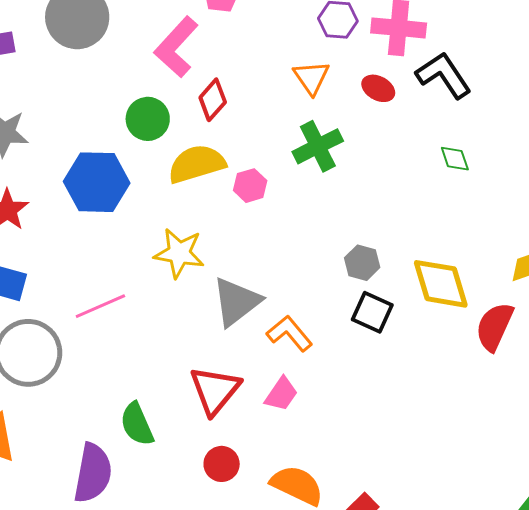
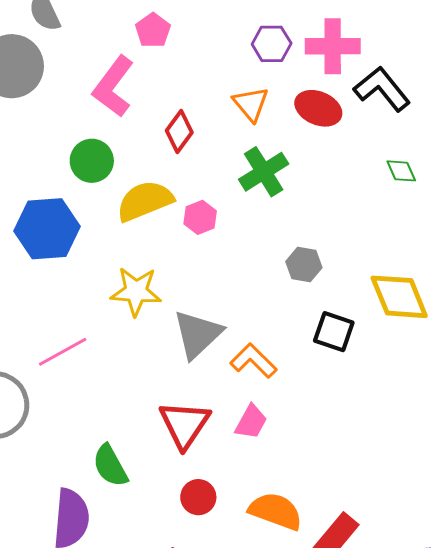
red ellipse: (378, 88) -> (318, 108), size x1.4
red diamond: (213, 100) -> (179, 132), moved
gray hexagon: (362, 263) -> (304, 265), moved

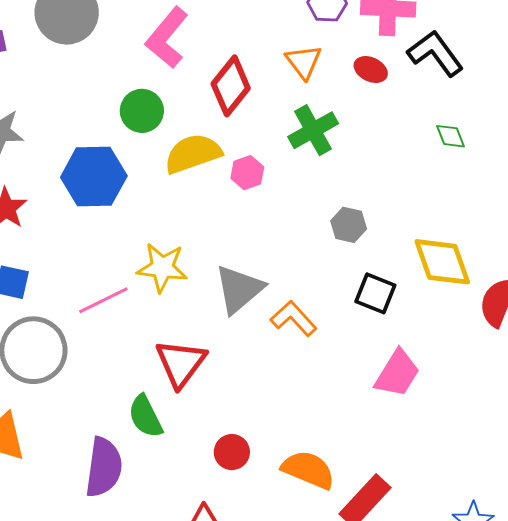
red ellipse: (318, 108) -> (371, 70), size x0.7
red diamond: (179, 132) -> (231, 86), size x1.4
yellow star: (136, 291) -> (162, 268), moved
pink trapezoid: (251, 422) -> (397, 373), moved, size x1.4
red triangle: (185, 424) -> (181, 363), moved

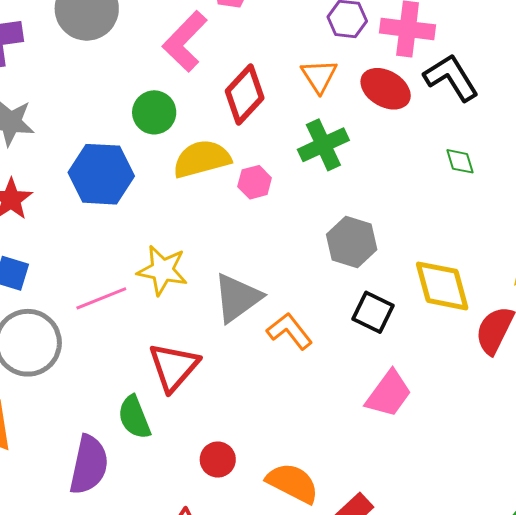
red ellipse: (371, 70) -> (386, 89), size x1.5
gray hexagon: (349, 225) -> (352, 242), size x1.4

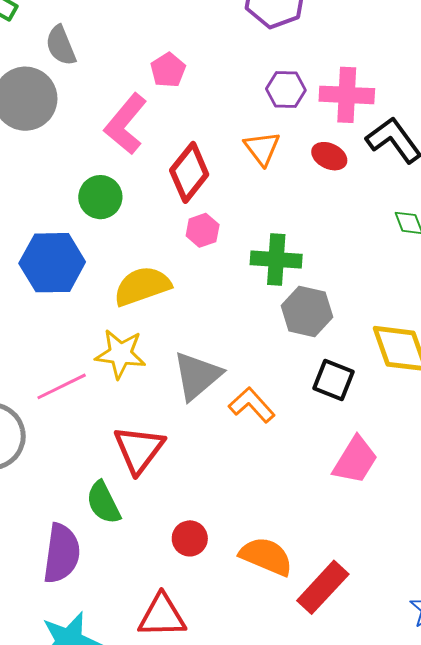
red ellipse: (386, 89) -> (329, 156), size x0.7
green cross: (323, 145) -> (276, 259), moved, turned 33
yellow semicircle: (202, 159) -> (142, 286), moved
pink hexagon: (255, 182) -> (203, 230), moved

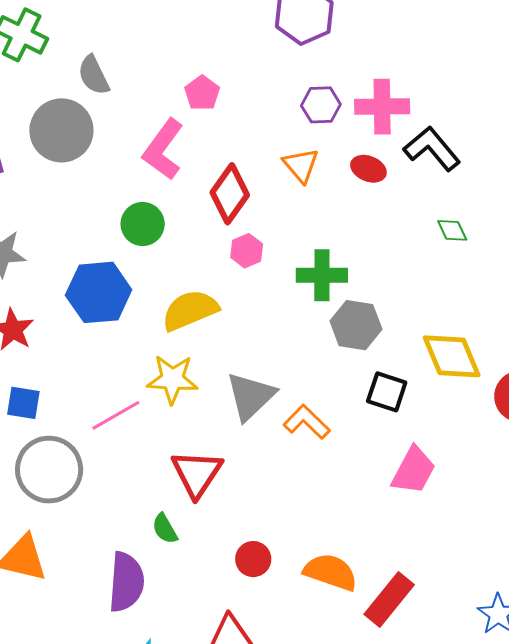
green semicircle: (103, 503) -> (165, 529), size x0.7

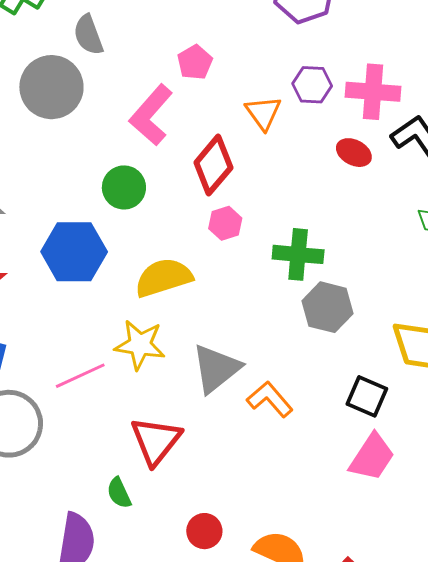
orange triangle: (301, 165) -> (263, 113), moved
black square: (387, 392) -> (367, 396), moved

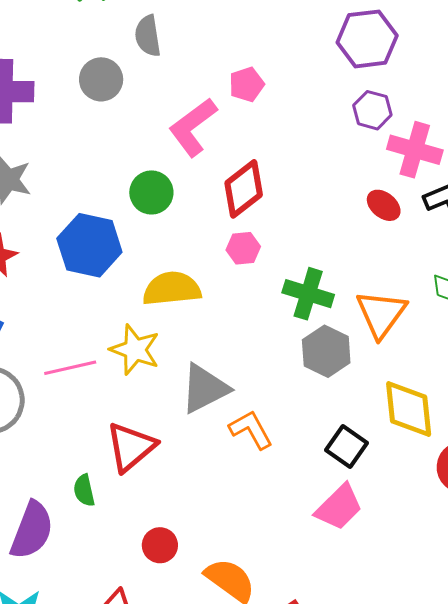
purple hexagon: (312, 85) -> (372, 110), moved
gray circle: (51, 87) -> (101, 79), size x0.7
orange triangle: (263, 113) -> (381, 314), moved, size x1.4

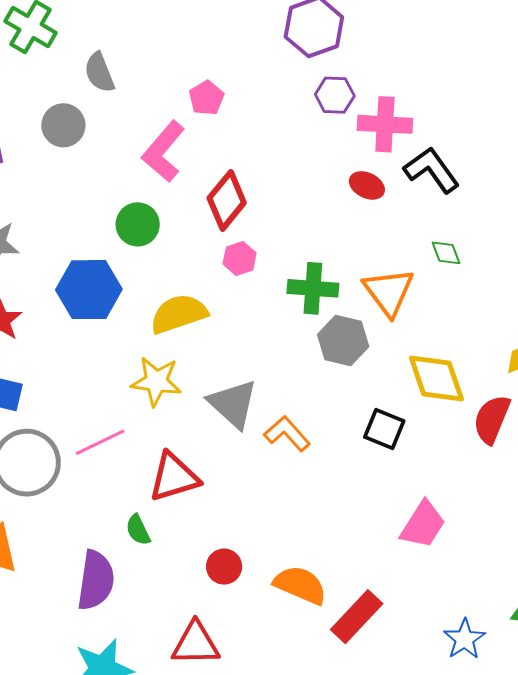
pink line: (70, 368) -> (100, 442), moved
gray triangle: (205, 389) -> (233, 404), turned -38
red triangle: (131, 447) -> (174, 477), turned 36
pink trapezoid: (339, 507) -> (423, 525), moved

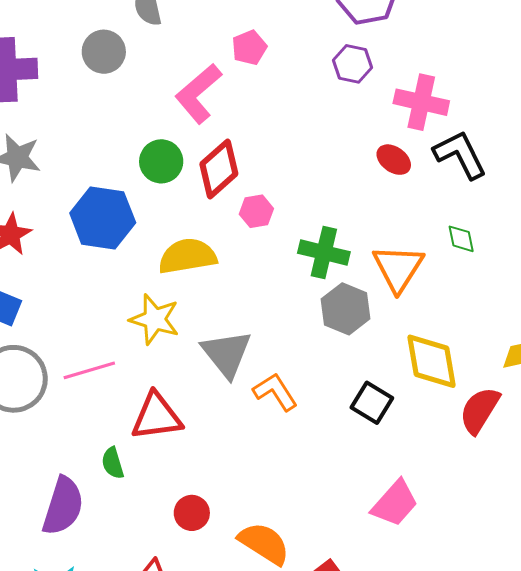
purple hexagon: (335, 95) -> (353, 64), moved
red diamond: (227, 200) -> (219, 169), moved

